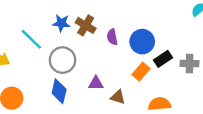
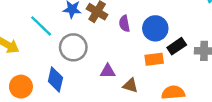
orange rectangle: (141, 72) -> (154, 59), turned 42
blue diamond: (59, 91) -> (55, 79), moved

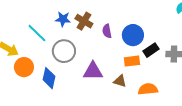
purple triangle: (108, 71) -> (93, 71), size x1.5
brown triangle: (130, 85) -> (120, 81), moved
orange circle: (21, 87) -> (24, 67), moved

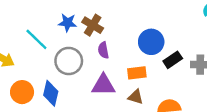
purple semicircle: (107, 31) -> (103, 50), moved
orange rectangle: (132, 61) -> (137, 73), moved
orange circle: (24, 67) -> (22, 92), moved

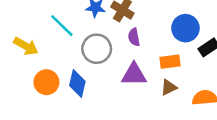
brown triangle: (136, 97) -> (169, 87), turned -42

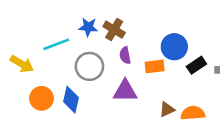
cyan line: (62, 26) -> (56, 44), turned -65
orange rectangle: (170, 62) -> (155, 66), moved
brown triangle: (169, 87) -> (167, 109), moved

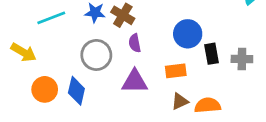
cyan line: (56, 44) -> (51, 18), moved
black rectangle: (196, 65) -> (212, 54), turned -66
orange rectangle: (155, 66) -> (176, 71), moved

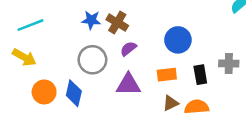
cyan line: (51, 18) -> (30, 25), moved
purple semicircle: (135, 43) -> (128, 49), turned 63
black rectangle: (212, 54) -> (200, 75), moved

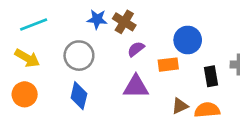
gray circle: (92, 60) -> (79, 56), moved
orange rectangle: (167, 75) -> (168, 65), moved
orange circle: (44, 92) -> (25, 94), moved

